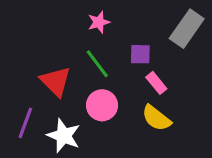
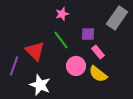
pink circle: (102, 105) -> (76, 66), moved
purple line: (25, 123) -> (14, 66), moved

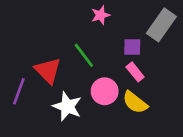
pink star: (62, 14) -> (100, 15), moved
purple square: (88, 34) -> (132, 47), moved
white star: (40, 85) -> (67, 106), moved

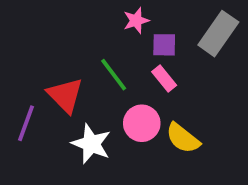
purple square: (132, 47) -> (164, 45), moved
pink rectangle: (135, 72) -> (164, 78), moved

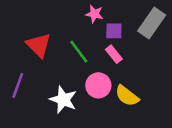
pink star: (136, 21) -> (94, 14), turned 30
red triangle: (65, 95) -> (39, 45), moved

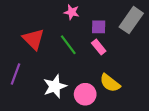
pink star: (94, 14) -> (72, 12), moved
pink circle: (98, 85) -> (85, 94), moved
white star: (63, 100) -> (55, 86), turned 30

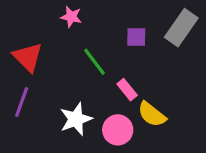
pink star: (72, 12) -> (71, 17), moved
red triangle: (33, 39) -> (28, 57), moved
pink rectangle: (99, 47) -> (127, 90), moved

